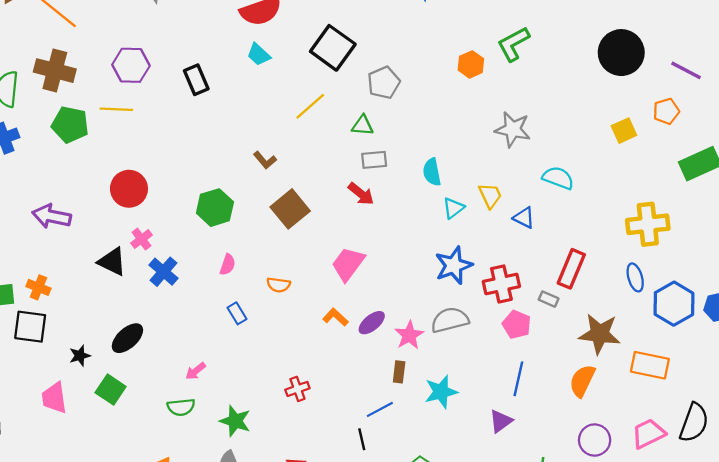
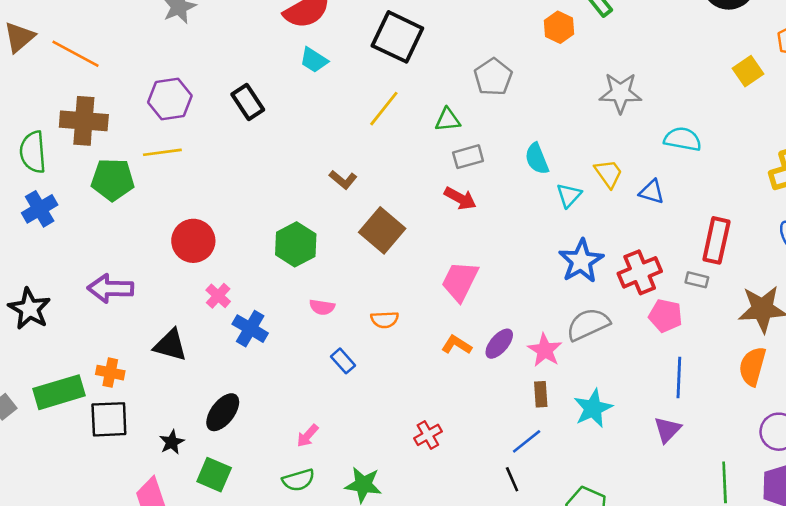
gray pentagon: (384, 83) -> (493, 77), moved
black triangle: (112, 262) -> (170, 345), moved
pink semicircle: (228, 265) -> (322, 307), turned 90

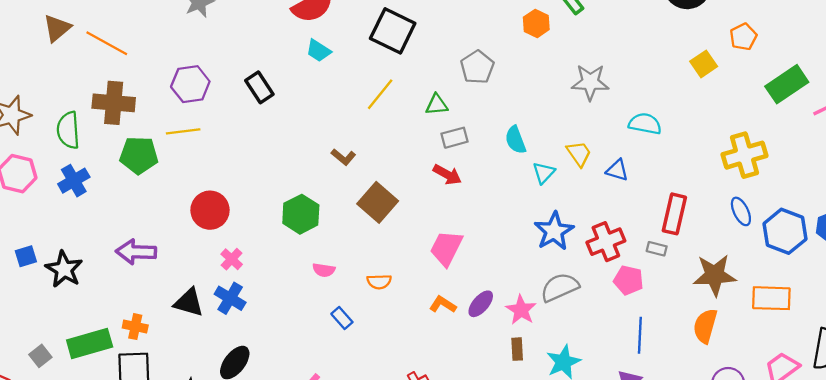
blue cross: (250, 329) -> (230, 298), moved

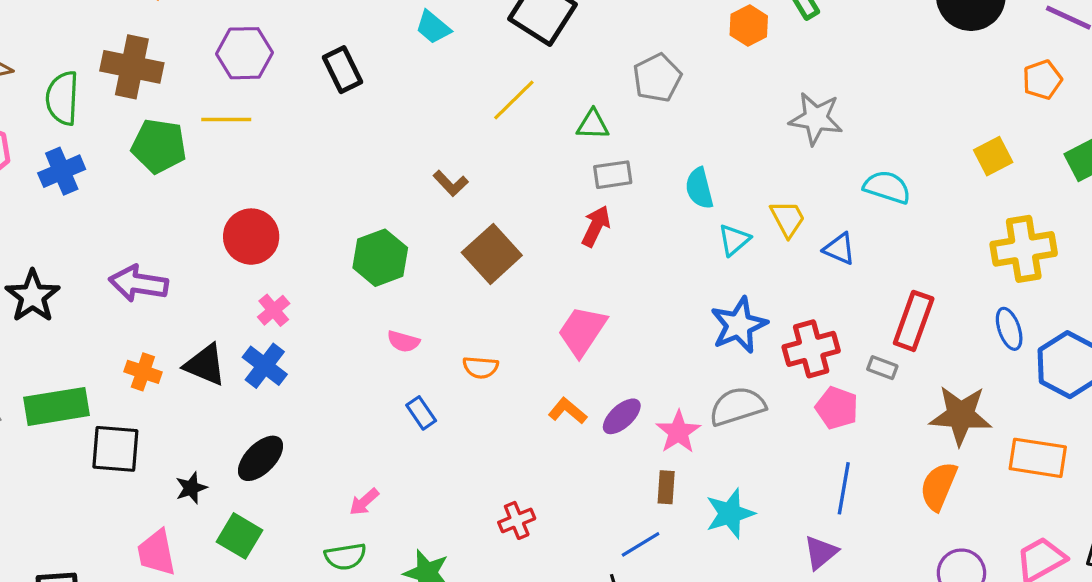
yellow square: (704, 64) -> (993, 156), moved
red arrow: (447, 175) -> (596, 226), turned -100
orange cross: (135, 327) -> (143, 372), moved

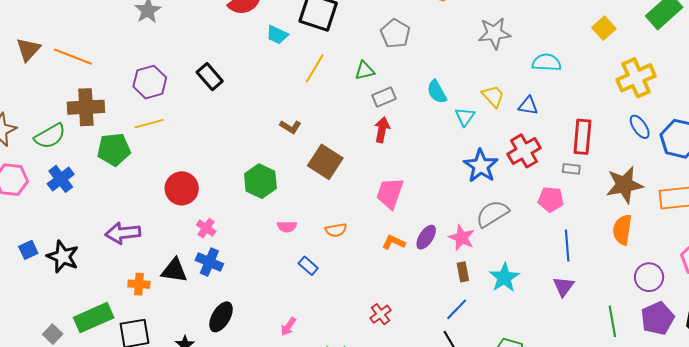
cyan trapezoid: (433, 27) -> (277, 35), moved
green semicircle: (62, 98) -> (50, 136), turned -108
red cross: (811, 349) -> (524, 151), moved

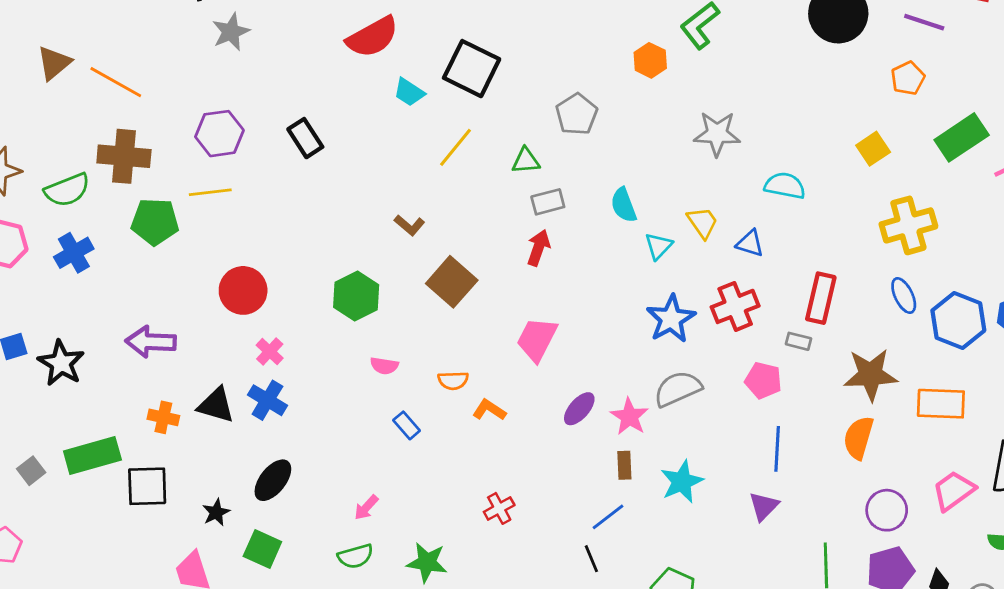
orange L-shape: (394, 242) -> (489, 410), moved

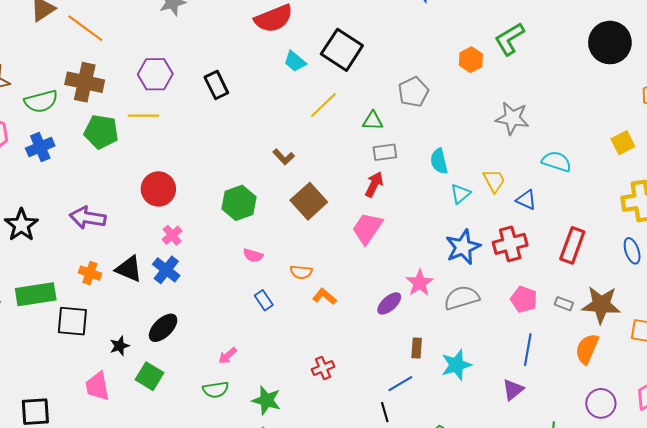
pink trapezoid: (537, 339) -> (367, 228), moved
gray rectangle: (799, 341) -> (564, 304), moved
pink star: (629, 417) -> (420, 283), moved

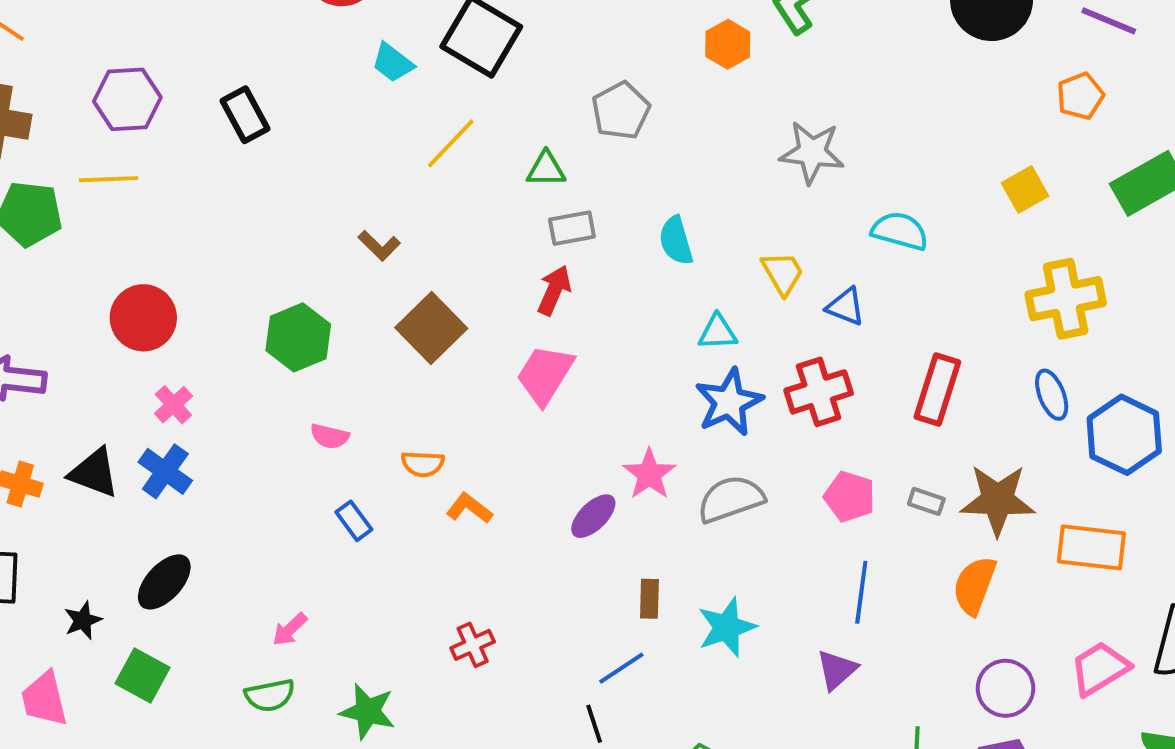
cyan triangle: (460, 194) -> (718, 332), moved, turned 40

